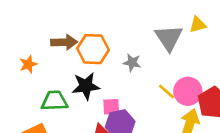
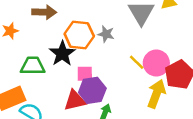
orange hexagon: (93, 49) -> (79, 35), moved
black star: (86, 86) -> (62, 54), turned -30

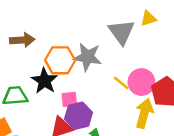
gray star: (106, 34) -> (87, 57), size x1.6

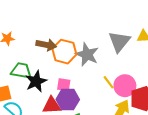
brown arrow: (22, 40) -> (46, 45), moved
black star: (44, 81) -> (36, 81), moved

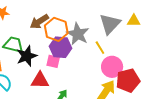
brown arrow: (46, 45) -> (39, 22), turned 132
yellow line: (109, 82) -> (100, 48), moved
purple hexagon: (68, 100) -> (60, 47), moved

